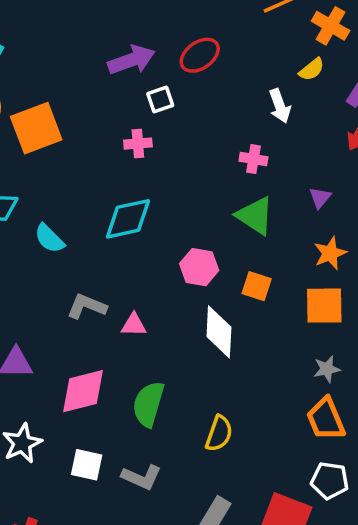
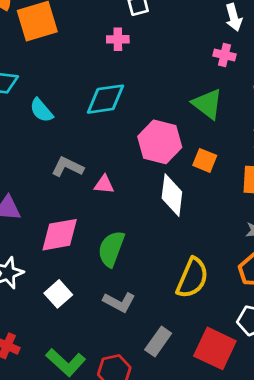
pink cross: (253, 159) -> (224, 55), moved
pink hexagon: (199, 267) -> (160, 142), size x1.4
yellow semicircle: (219, 434) -> (192, 278), moved, size x1.4
white square: (87, 465) -> (58, 294), turned 32
gray L-shape: (142, 477) -> (119, 302), moved

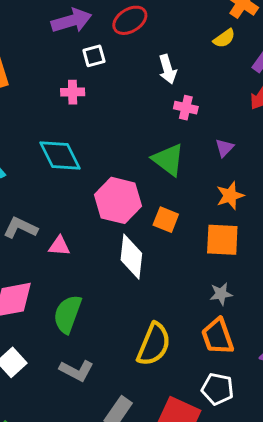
white arrow: (234, 17) -> (168, 69), moved
cyan diamond: (106, 99) -> (60, 156), turned 72

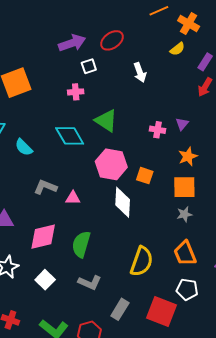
pink cross: (186, 108) -> (158, 130), moved
green triangle: (168, 160) -> (106, 121), moved
gray star: (221, 294) -> (184, 214), moved

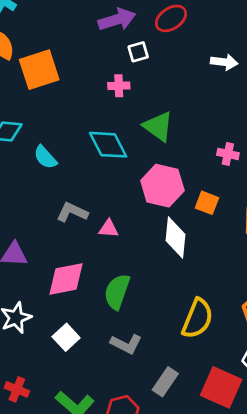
white arrow: (140, 72) -> (224, 62), moved, turned -66
pink cross: (158, 130) -> (228, 154), moved

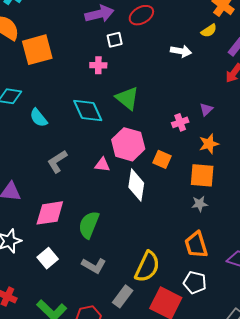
pink cross: (228, 154) -> (180, 122), turned -35
gray L-shape: (72, 212) -> (57, 161), turned -60
pink triangle: (109, 229) -> (102, 165), moved
yellow semicircle: (197, 319) -> (147, 267), moved

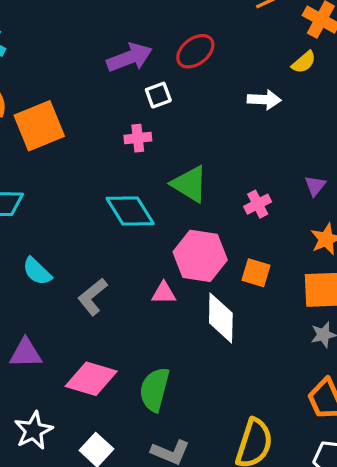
cyan semicircle: (39, 118) -> (37, 271), moved
pink cross: (180, 122) -> (258, 204), moved
pink diamond: (50, 213) -> (91, 379), turned 32

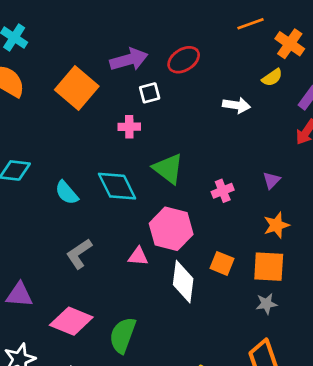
orange square: (39, 126) -> (77, 88), moved, turned -33
cyan semicircle: (37, 271) -> (67, 193), moved
orange square: (256, 273) -> (222, 263), moved

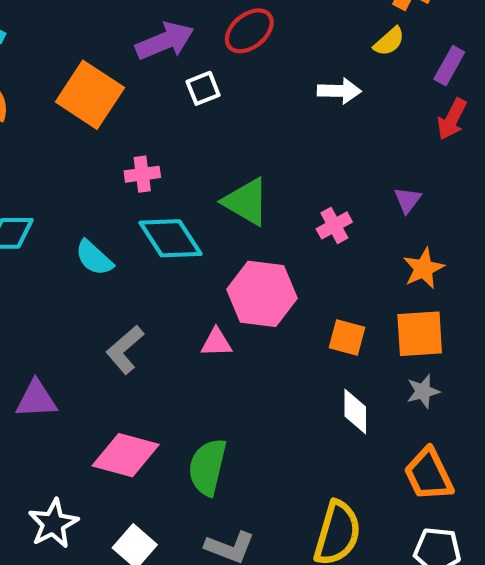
pink cross: (129, 127) -> (142, 174), moved
white diamond: (183, 282) -> (355, 412), moved, size x0.7
purple triangle: (19, 295) -> (36, 399), moved

